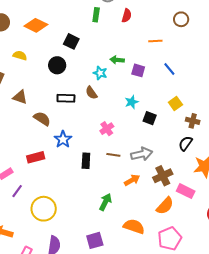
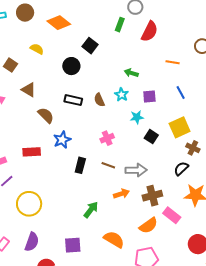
red semicircle: (127, 16) -> (150, 31), size x1.5
purple square: (138, 70) -> (149, 96), moved, turned -32
cyan star: (100, 73) -> (122, 95), moved
yellow square: (175, 103) -> (180, 127), size x1.5

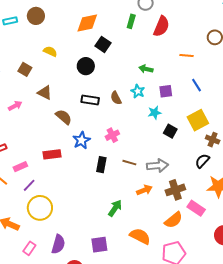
orange diamond: (59, 23) -> (87, 23), moved, turned -45
pink cross: (107, 138) -> (112, 135), moved
yellow circle: (29, 204) -> (40, 208), moved

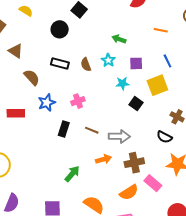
yellow square: (198, 120) -> (157, 85), moved
black semicircle: (202, 161) -> (164, 137), turned -112

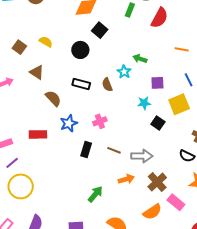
yellow semicircle: (26, 11) -> (46, 42), moved
cyan star: (108, 60) -> (124, 72), moved
brown cross: (134, 163) -> (157, 182), turned -30

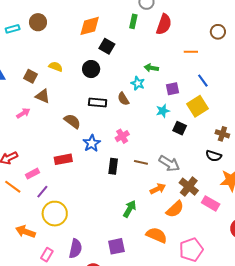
brown triangle: (37, 72) -> (43, 96), moved
gray arrow: (142, 156) -> (169, 163), turned 40
orange semicircle: (152, 212) -> (175, 209), moved

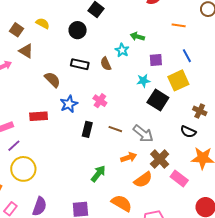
black square: (180, 128) -> (158, 100), size x1.5
pink cross: (122, 136) -> (100, 101), turned -32

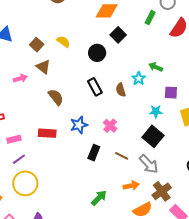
black rectangle: (80, 64) -> (95, 87), turned 42
brown semicircle: (52, 80) -> (56, 97), moved
black square: (158, 100) -> (153, 136), moved

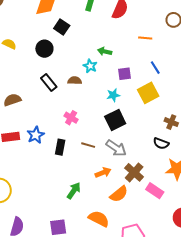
brown semicircle: (121, 90) -> (75, 81), turned 120
brown semicircle: (56, 97) -> (12, 100), turned -60
blue star: (79, 125) -> (36, 135), moved
black square: (153, 136) -> (115, 120), turned 35

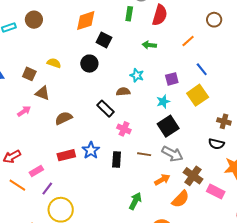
orange line: (145, 38) -> (188, 41), turned -40
green arrow: (105, 51) -> (149, 45), moved
black rectangle: (49, 82) -> (106, 109), moved

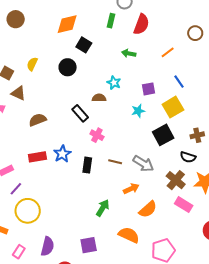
yellow semicircle: (54, 63) -> (32, 64), turned -88
brown cross: (224, 121) -> (197, 135), turned -32
black square: (168, 126) -> (163, 135), moved
brown cross: (193, 176) -> (176, 180), moved

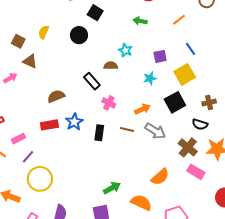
brown semicircle: (38, 120) -> (56, 96), moved
orange arrow: (131, 189) -> (142, 109), moved
green arrow: (103, 208) -> (112, 188), moved, turned 30

